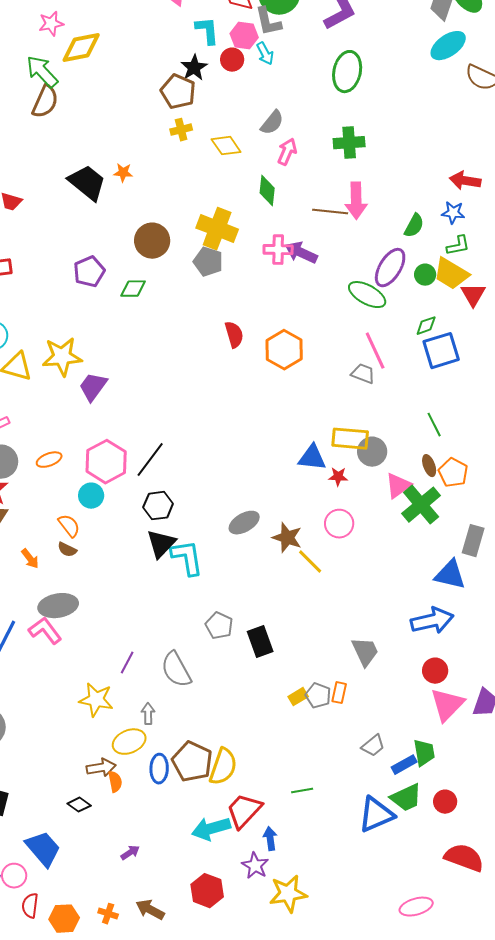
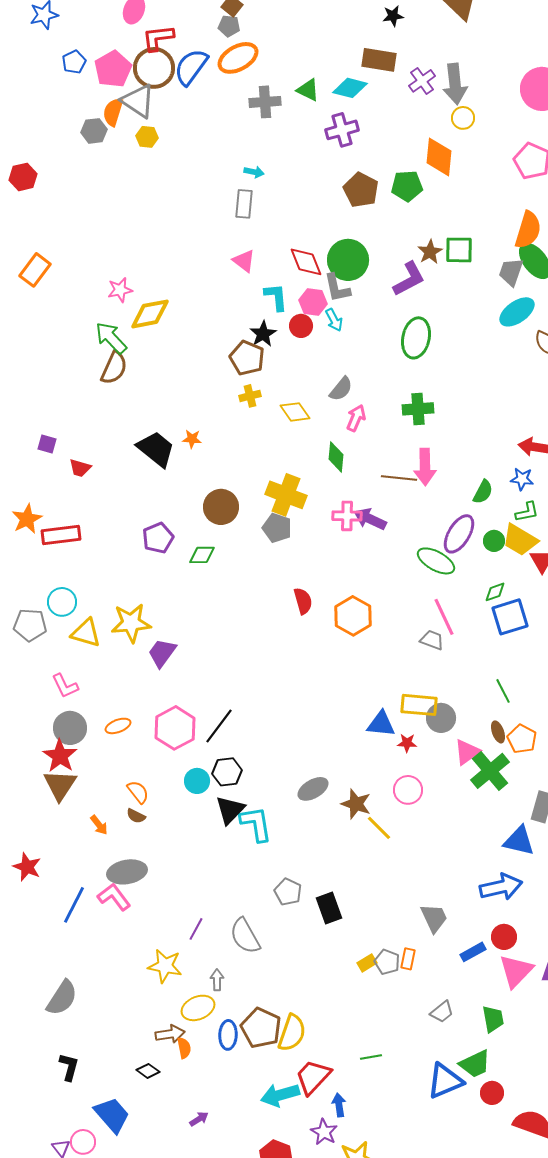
cyan circle: (91, 496) -> (197, 781), moved
blue rectangle: (404, 765) -> (473, 952), moved
red circle: (445, 802) -> (492, 1093), moved

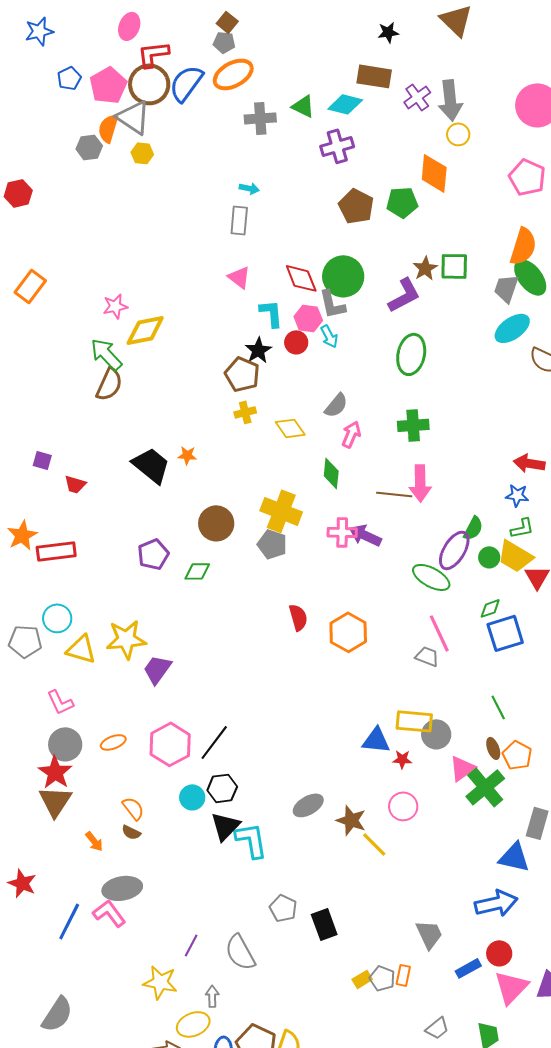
green semicircle: (483, 492) -> (473, 528), moved

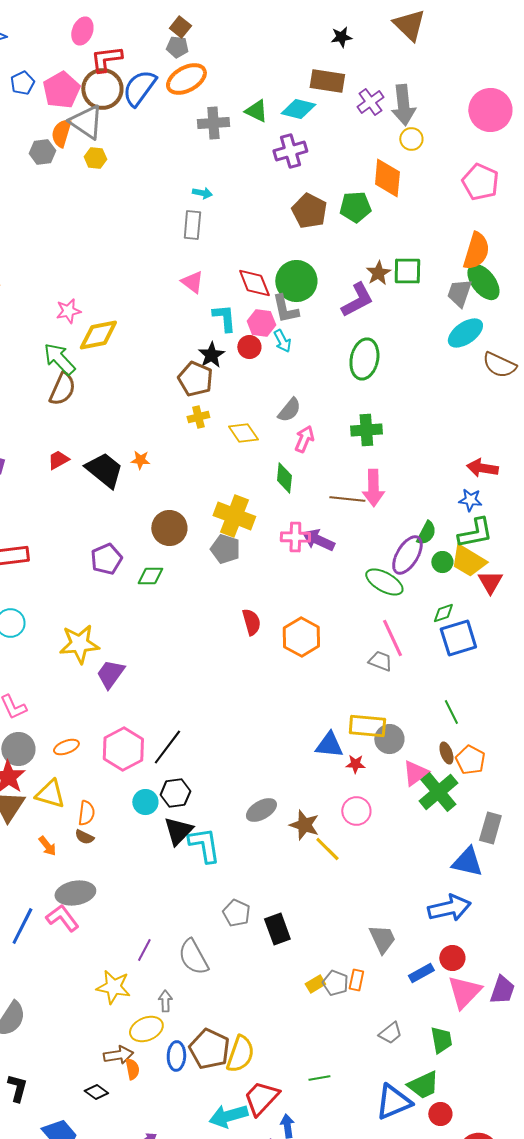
red trapezoid: (75, 484) -> (58, 460), moved, turned 135
green L-shape: (522, 528) -> (475, 533), size x1.5
yellow triangle: (81, 649) -> (50, 794), moved
orange semicircle: (133, 808) -> (86, 813), turned 45

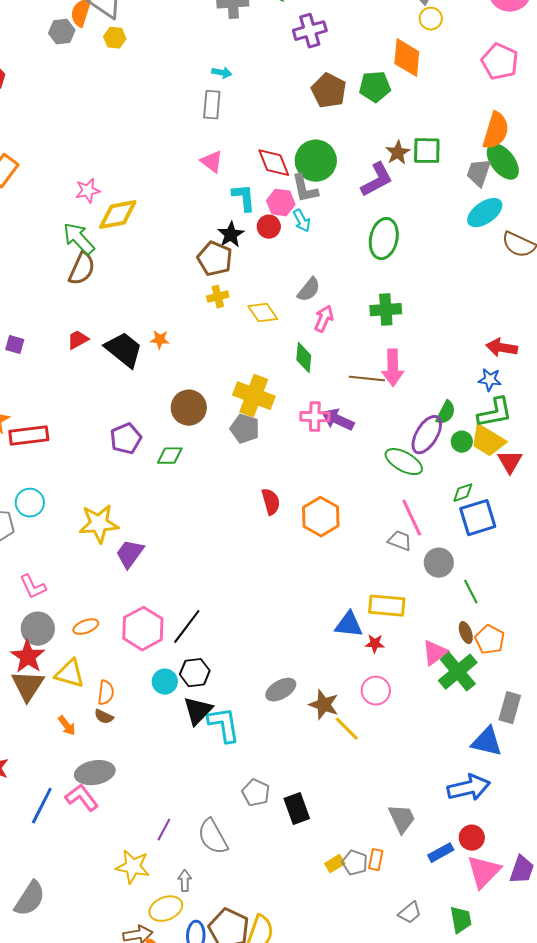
gray circle: (389, 739) -> (439, 563), moved

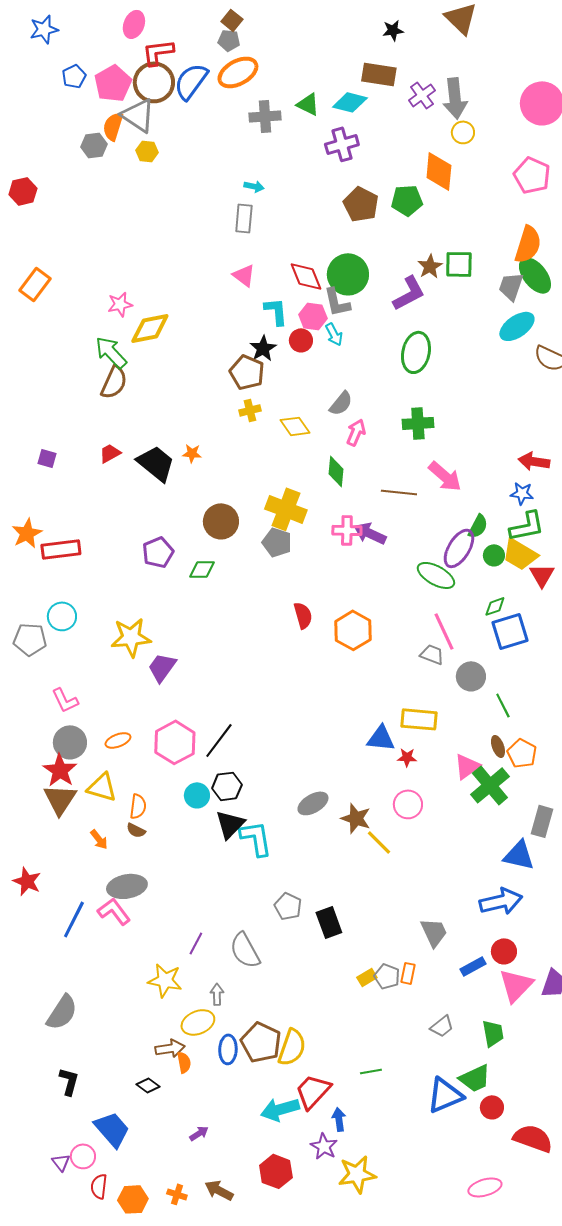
pink arrow: (393, 368) -> (445, 476), moved, turned -48

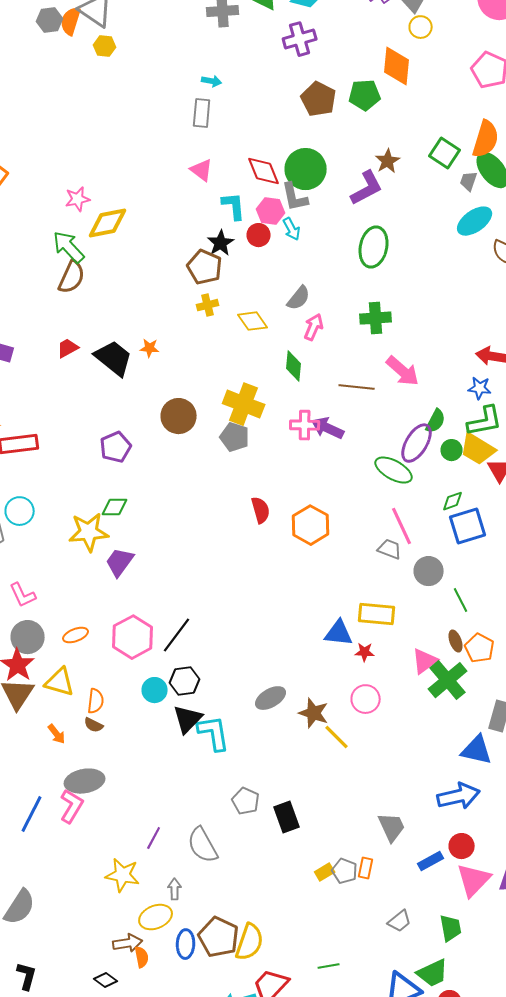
gray hexagon: (94, 145) -> (50, 20), moved
green square: (459, 264) -> (445, 153), moved, turned 32
gray trapezoid: (511, 286) -> (469, 181), size x0.7
green diamond: (202, 569) -> (115, 507), moved
pink L-shape: (114, 911) -> (72, 806), turned 68

